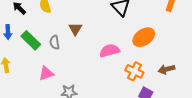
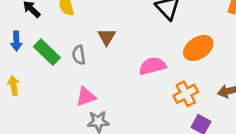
orange cross: (134, 71) -> (186, 94), turned 36
pink triangle: (46, 73) -> (86, 97), moved

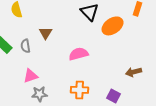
orange ellipse: (198, 48) -> (113, 26), moved
orange cross: (186, 94) -> (80, 90), moved, turned 30

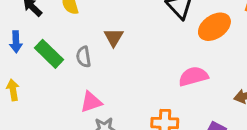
pink semicircle: (79, 54) -> (193, 76), moved

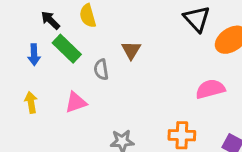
green rectangle: (49, 54) -> (67, 49), moved
pink triangle: (91, 102) -> (76, 102), moved

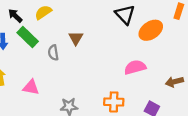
yellow semicircle: (88, 16) -> (43, 12), turned 72
pink triangle: (76, 102) -> (31, 87), moved, turned 30

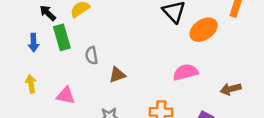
green rectangle: (28, 37) -> (62, 37), turned 30
brown triangle: (76, 38) -> (117, 75), moved, turned 40

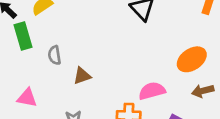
orange ellipse: (204, 30) -> (192, 59), moved
pink semicircle: (186, 72) -> (152, 91), moved

